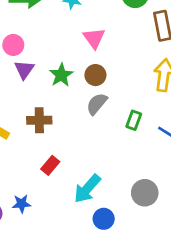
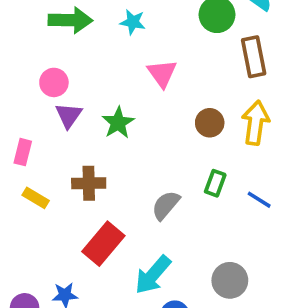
brown circle: (95, 75) -> (210, 123), moved
gray semicircle: (97, 104) -> (166, 205), moved
red rectangle: (50, 165) -> (103, 244), size x1.6

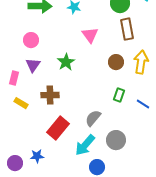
brown rectangle: (254, 57) -> (127, 29), moved
purple triangle: (69, 115) -> (33, 65), moved
gray semicircle: (166, 205) -> (93, 118), moved
gray circle: (230, 280) -> (116, 140), moved

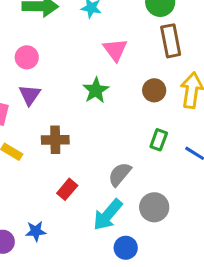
green star: (66, 62) -> (96, 90), moved
red rectangle: (58, 128) -> (67, 189), size x0.6

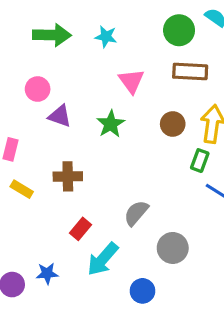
brown rectangle: (171, 41) -> (190, 72), turned -76
purple triangle: (30, 95) -> (60, 116), moved, turned -45
green rectangle: (159, 140) -> (200, 161), moved
cyan arrow: (108, 215) -> (103, 259), moved

